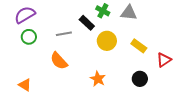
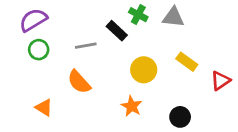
yellow circle: (107, 41) -> (144, 70), moved
black circle: (140, 79) -> (180, 117), moved
orange triangle: (25, 85) -> (44, 108), moved

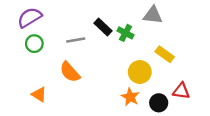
green cross: (138, 15) -> (126, 33), moved
yellow circle: (144, 70) -> (140, 72), moved
red triangle: (220, 81) -> (181, 91), moved, turned 42
orange star: (132, 106) -> (130, 97), moved

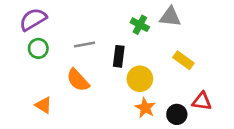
black rectangle: (103, 27) -> (119, 56), moved, turned 54
green cross: (126, 33) -> (140, 25), moved
yellow circle: (140, 72) -> (140, 79), moved

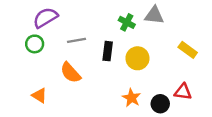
purple semicircle: (33, 19) -> (45, 18), moved
yellow rectangle: (183, 60) -> (188, 50), moved
yellow circle: (140, 79) -> (137, 58), moved

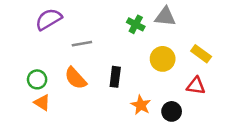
green circle: (35, 44) -> (37, 79), moved
black rectangle: (108, 51) -> (115, 77), moved
yellow circle: (137, 58) -> (163, 59), moved
red triangle: (183, 92) -> (196, 86), moved

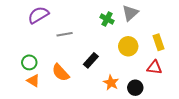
gray triangle: (165, 17) -> (130, 13), turned -48
yellow rectangle: (201, 54) -> (158, 42), turned 35
black rectangle: (115, 77) -> (91, 60), turned 35
orange semicircle: (75, 78) -> (61, 73), moved

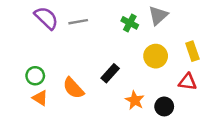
purple semicircle: (38, 15) -> (46, 18), turned 75
gray line: (65, 34) -> (78, 22), moved

